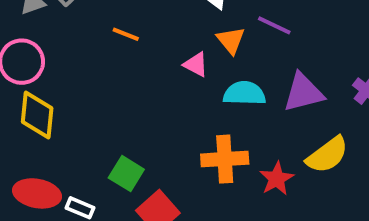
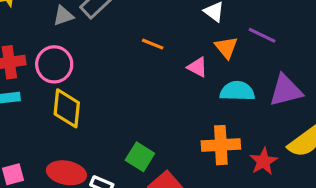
orange line: (126, 34) -> (153, 44), moved

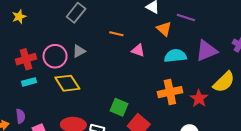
gray triangle: (63, 16) -> (79, 51), moved
pink triangle: (197, 67) -> (138, 50), moved
yellow diamond: (67, 108) -> (67, 83), turned -30

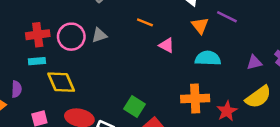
purple triangle: (206, 51) -> (254, 62), moved, size x0.6
yellow diamond: (67, 83) -> (61, 82), moved
purple semicircle: (21, 116) -> (17, 89), moved

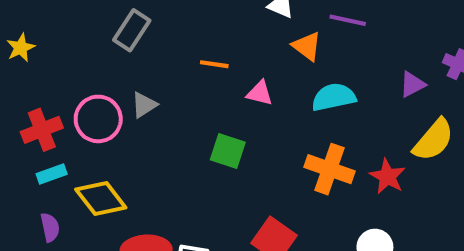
purple semicircle: (17, 89) -> (50, 227), moved
orange cross: (195, 98) -> (330, 169), turned 36
green square: (135, 106) -> (228, 151), moved

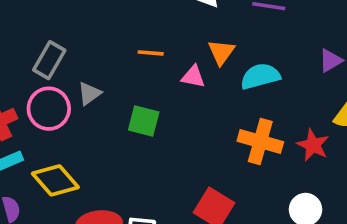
gray rectangle: (132, 30) -> (49, 60), moved
orange triangle: (307, 46) -> (221, 52), moved, turned 32
green square: (228, 151) -> (144, 121), moved

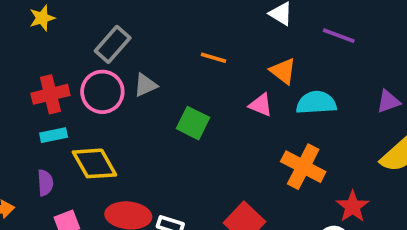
orange triangle: (221, 52) -> (283, 71), turned -40
pink triangle: (193, 77) -> (261, 105), moved
red star: (313, 145) -> (353, 207), moved

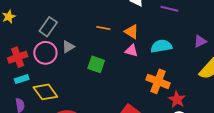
orange triangle: (283, 71) -> (132, 32), moved
red star: (353, 207) -> (177, 99), moved

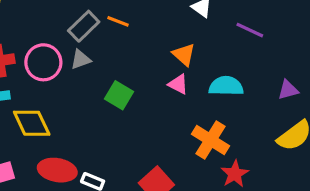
gray rectangle: (48, 27) -> (84, 26), moved
orange line: (103, 28) -> (118, 21), moved

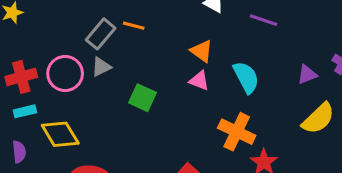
cyan semicircle: (226, 86) -> (246, 77), turned 68

